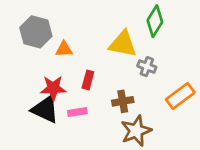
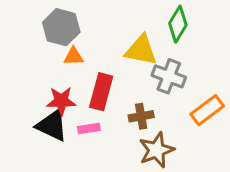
gray hexagon: (36, 32) -> (61, 27), moved
gray cross: (147, 67) -> (169, 76), size x1.5
red rectangle: (88, 80) -> (101, 92), size x1.6

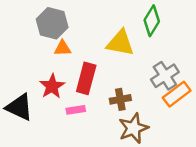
gray cross: (169, 76) -> (165, 76), moved, turned 36
red star: (61, 101) -> (52, 86), turned -30
black triangle: (52, 125) -> (19, 107), moved

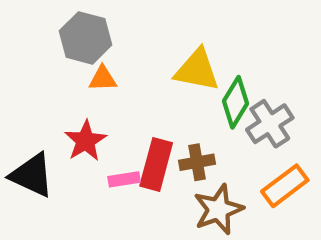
green diamond: (152, 21) -> (236, 102), moved
red rectangle: (86, 78) -> (156, 164), moved
orange rectangle: (177, 94) -> (285, 186), moved

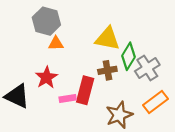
brown cross: (197, 162) -> (107, 70), moved

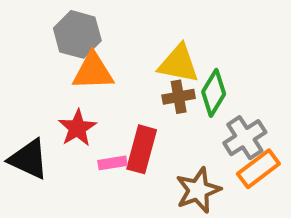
orange triangle: (56, 43) -> (93, 71), size x1.6
gray cross: (147, 68) -> (245, 138), moved
brown cross: (107, 70) -> (179, 97), moved

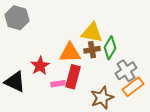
gray hexagon: (77, 34) -> (17, 18), moved
orange triangle: (93, 71) -> (70, 53), moved

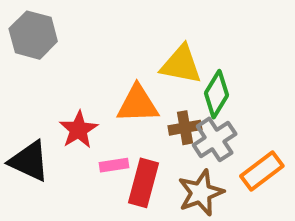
brown cross: (92, 50) -> (185, 128), moved
gray cross: (126, 71) -> (215, 139), moved
red rectangle: (73, 77) -> (144, 183), moved

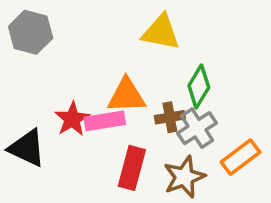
yellow triangle: (181, 65) -> (161, 32), moved
pink rectangle: (114, 165) -> (105, 121), moved, size x1.5

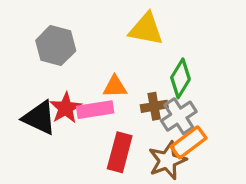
gray hexagon: (31, 32) -> (56, 46), moved
orange triangle: (126, 96) -> (115, 87), size x0.7
black triangle: (27, 148) -> (39, 118), moved
orange rectangle: (240, 157) -> (189, 142), moved

